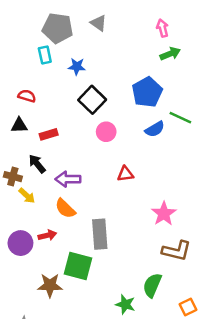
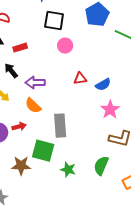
black square: (92, 100) -> (54, 21), turned -35
blue semicircle: (155, 129) -> (103, 85), moved
green star: (125, 304) -> (68, 170), moved

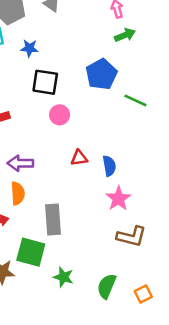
blue semicircle: (103, 85) -> (109, 166), turned -70
orange semicircle: (33, 106) -> (18, 193), turned -138
green semicircle: (101, 166) -> (107, 286), moved

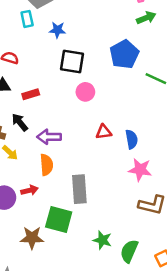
pink star: (118, 199) -> (140, 170), turned -30
green star: (63, 277) -> (102, 240), moved

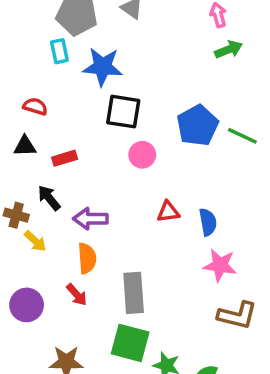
blue star: (57, 30) -> (103, 67), size x1.6
blue pentagon: (124, 54) -> (197, 125), moved
red arrow: (29, 190) -> (77, 295), moved, turned 63
green square: (59, 219) -> (130, 343), moved

